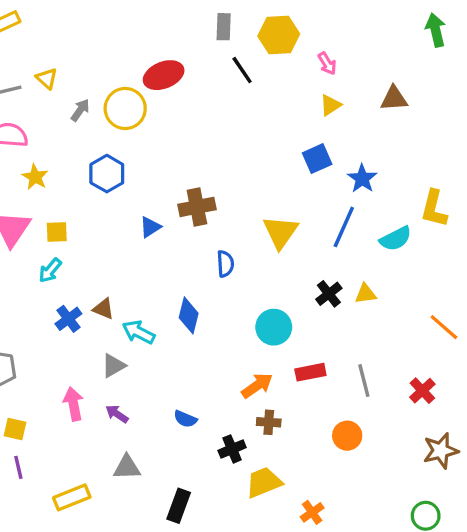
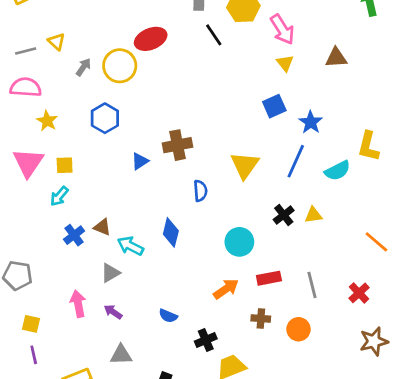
pink arrow: (327, 63) -> (282, 29), size x1.6
yellow triangle: (330, 105) -> (285, 63), turned -36
brown cross: (269, 422) -> (261, 318), moved

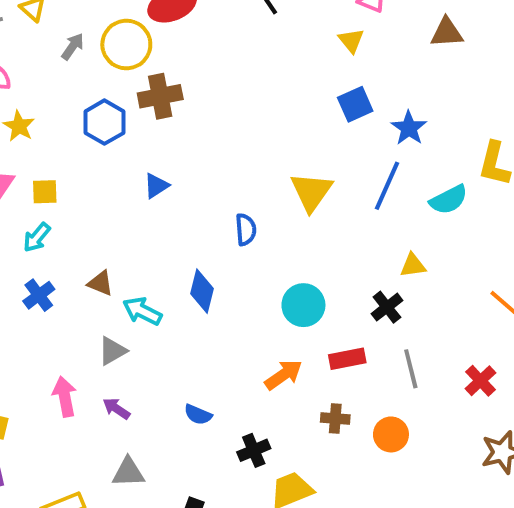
yellow triangle: (285, 63) -> (351, 41), moved
brown cross: (178, 145) -> (160, 96), moved
black cross: (284, 215) -> (387, 307), moved
blue cross: (74, 235) -> (39, 295), moved

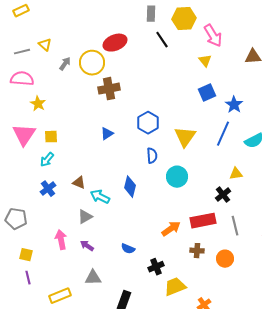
blue hexagon: (104, 122) -> (148, 123), moved
cyan circle: (303, 305) -> (177, 177), moved
red rectangle: (347, 359) -> (203, 221), size x1.4

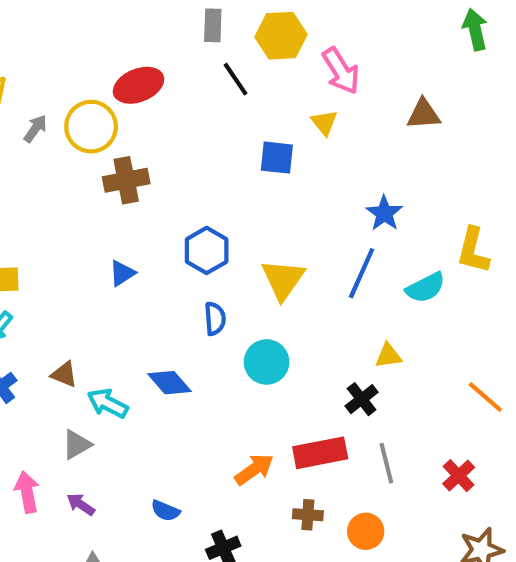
blue square: (207, 93) -> (277, 158), moved, turned 30
blue diamond: (130, 187) -> (169, 383), turned -55

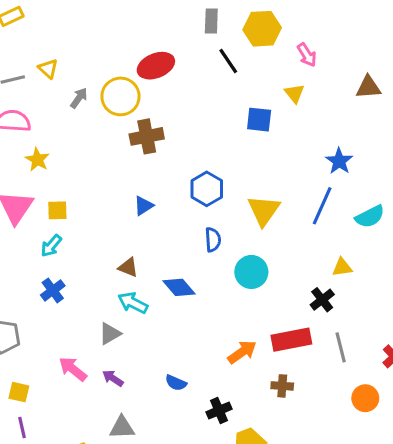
pink arrow: (341, 71) -> (307, 55), size x0.7
brown triangle: (64, 374) -> (128, 267), moved
pink arrow: (27, 492) -> (73, 369), turned -40
orange circle: (366, 531) -> (365, 398), moved

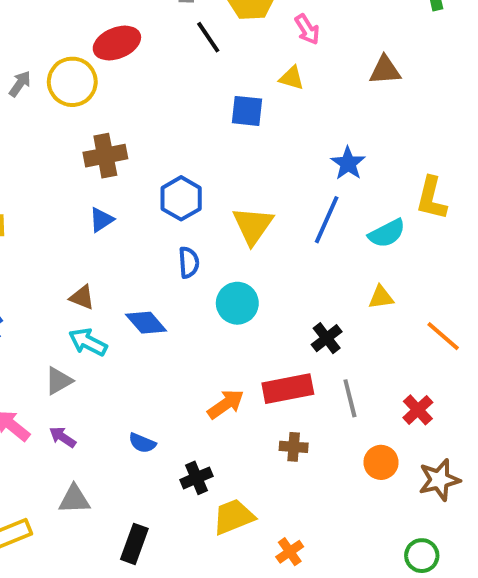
yellow triangle: (294, 93) -> (292, 78), turned -35
brown cross: (147, 136) -> (105, 156), moved
yellow triangle: (342, 267) -> (381, 297), moved
brown cross: (282, 386) -> (294, 447), moved

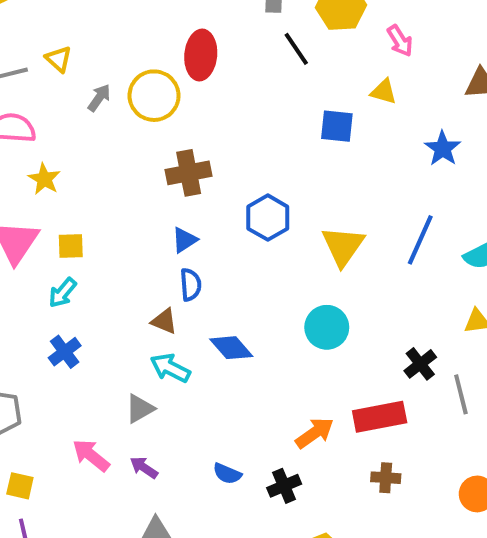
red ellipse: (117, 43) -> (201, 55), turned -63
blue star: (348, 163) -> (443, 148), moved
blue semicircle: (189, 262) -> (191, 285), moved
gray line: (350, 398) -> (461, 394), moved
black cross: (197, 478) -> (284, 486), moved

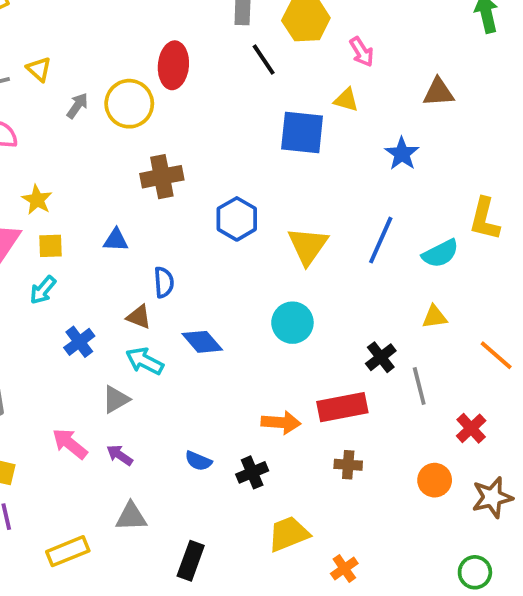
blue square: (337, 126) -> (302, 133), size x1.4
yellow star: (44, 179) -> (37, 200), moved
blue triangle: (185, 240) -> (116, 240), moved, turned 36
blue cross: (65, 352) -> (79, 342), moved
orange arrow: (315, 433) -> (281, 423), turned 39

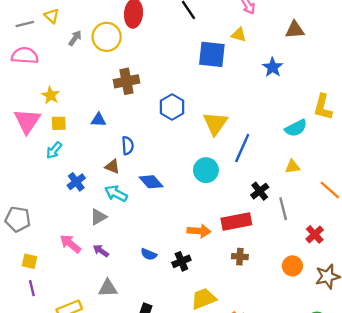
blue line: (381, 240) -> (242, 148), moved

